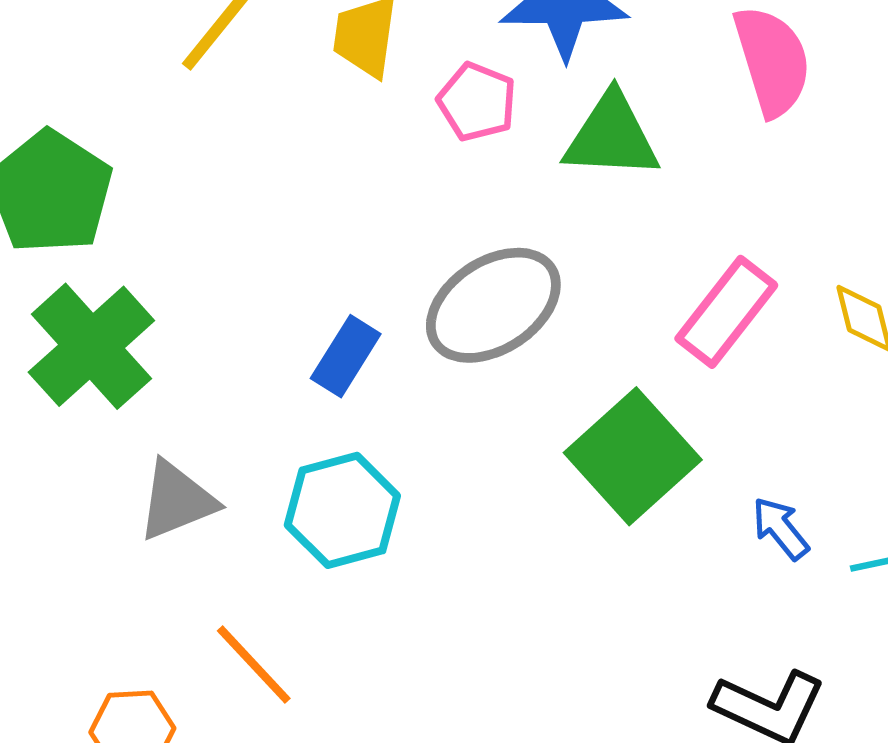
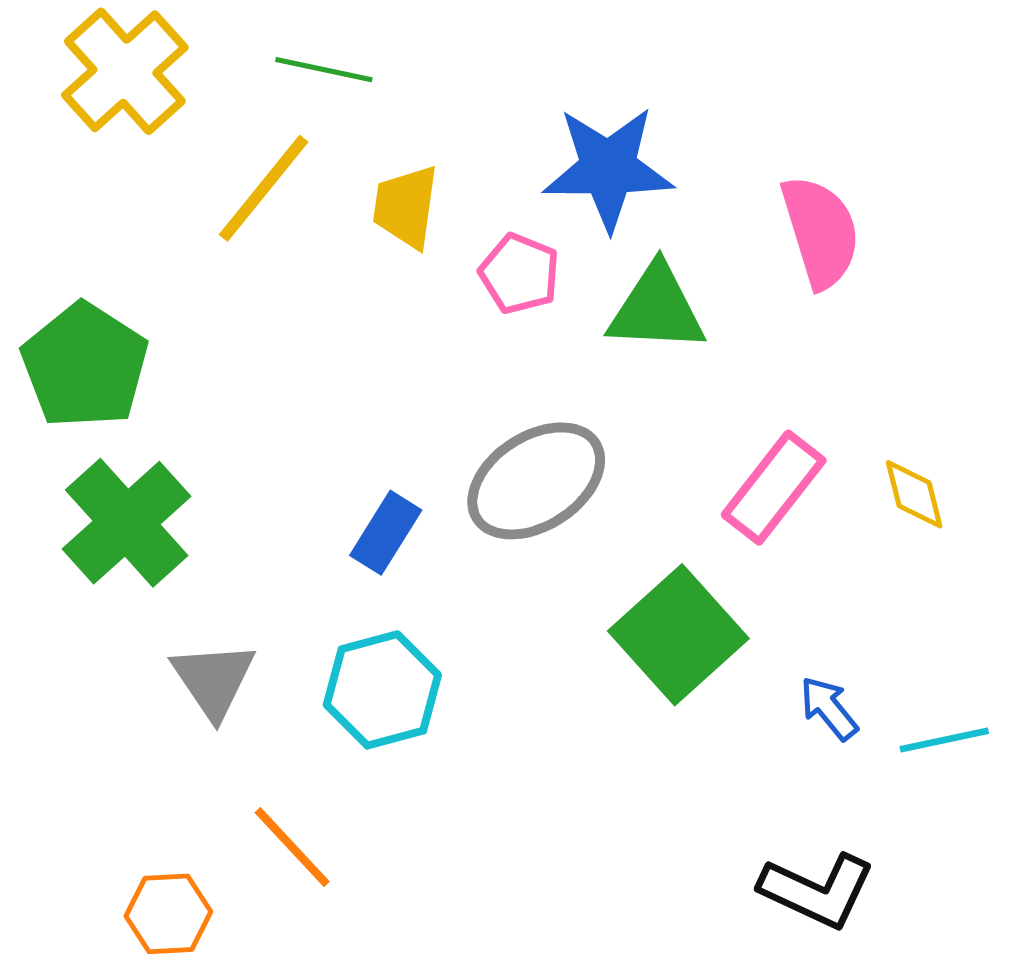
gray triangle: (177, 501) -> (214, 680), turned -42

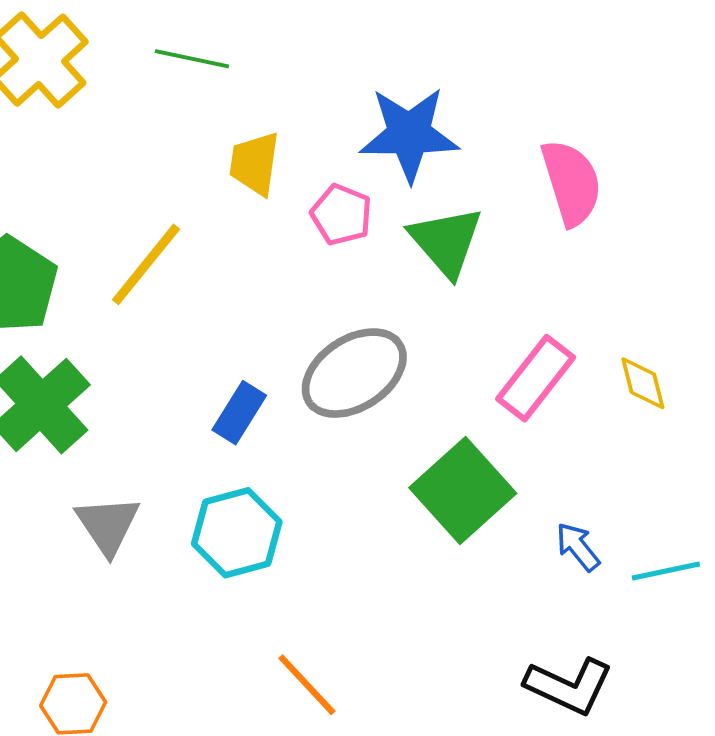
yellow line: (264, 188) -> (146, 264), moved
green triangle: (657, 309) -> (446, 241), turned 46
orange line: (292, 847) -> (307, 685), moved

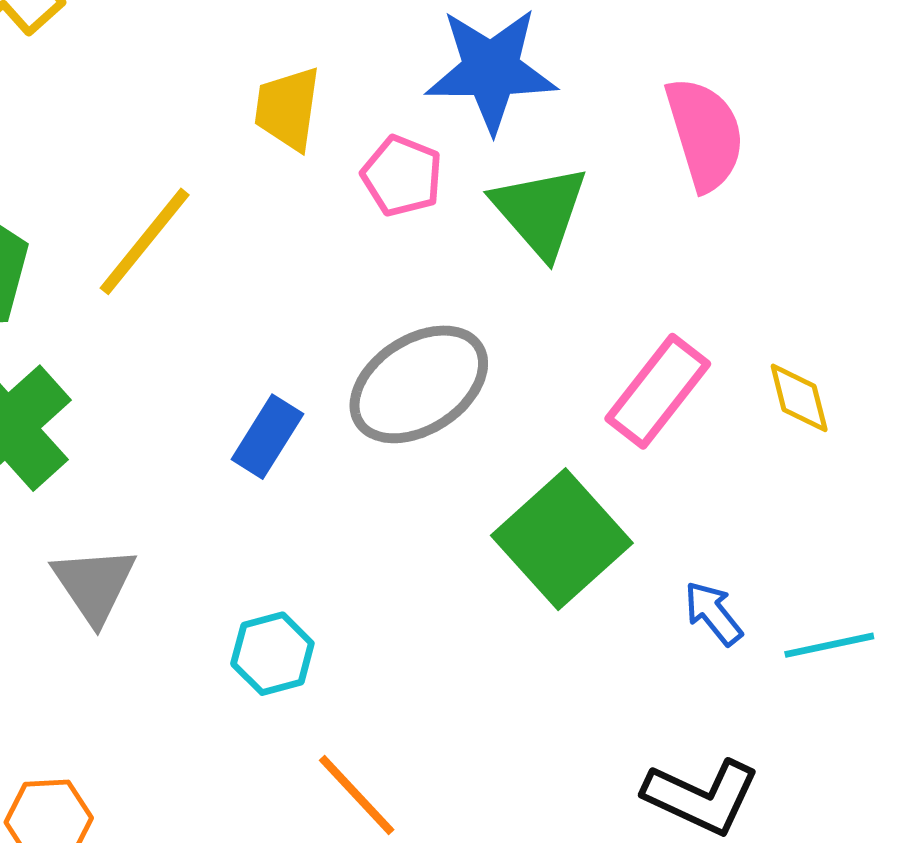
cyan hexagon: (237, 533) -> (272, 654), moved, size x0.7

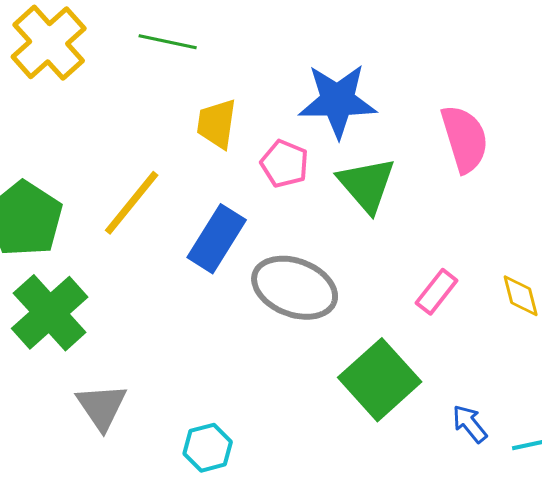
gray ellipse: (419, 384) -> (295, 288), turned 54
pink rectangle: (658, 391) -> (437, 292), size x0.7
blue rectangle: (267, 437) -> (217, 239), moved, size x1.4

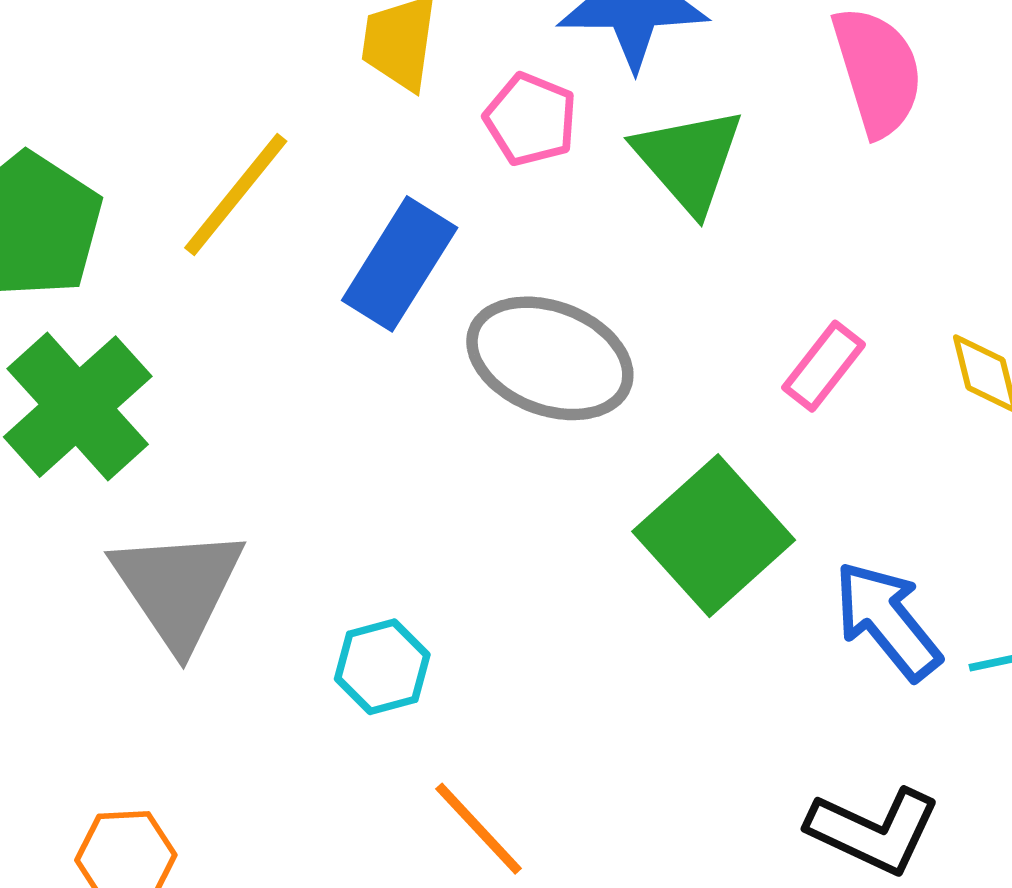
gray triangle: (102, 407) -> (178, 588), size x1.4
blue arrow: (470, 424) -> (887, 620), size x1.6

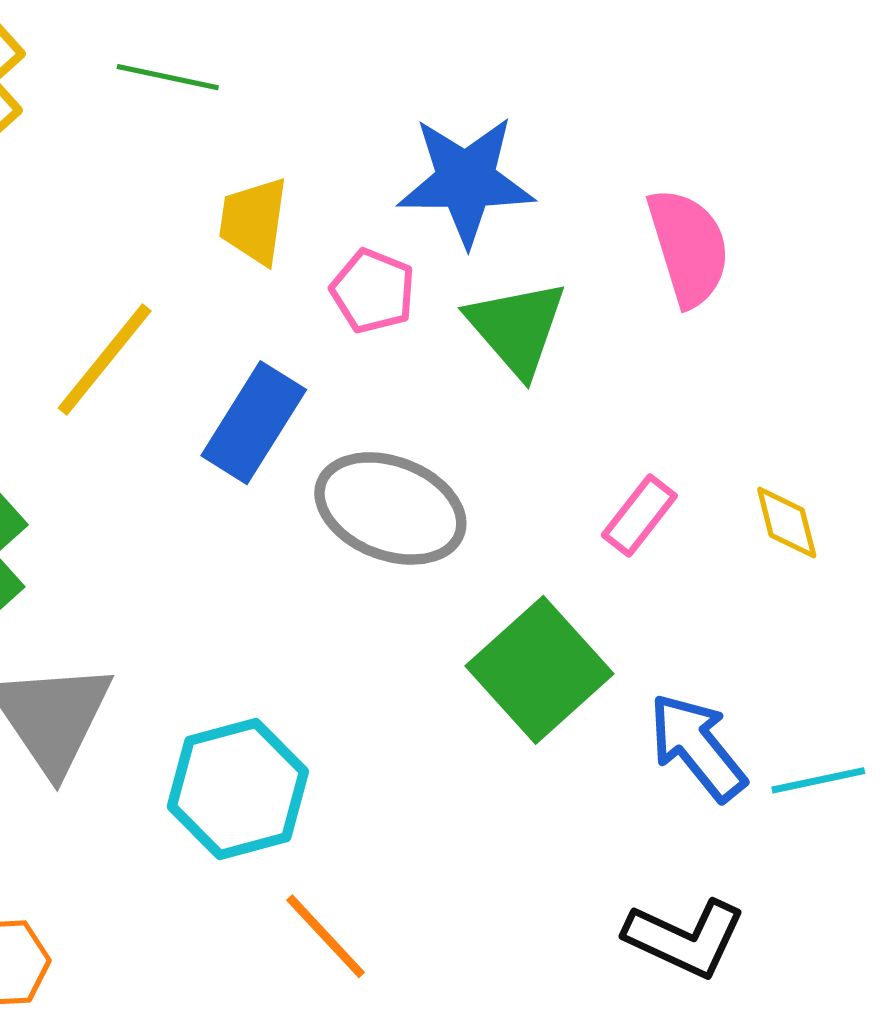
cyan hexagon: (382, 667) -> (238, 789), size x1.6

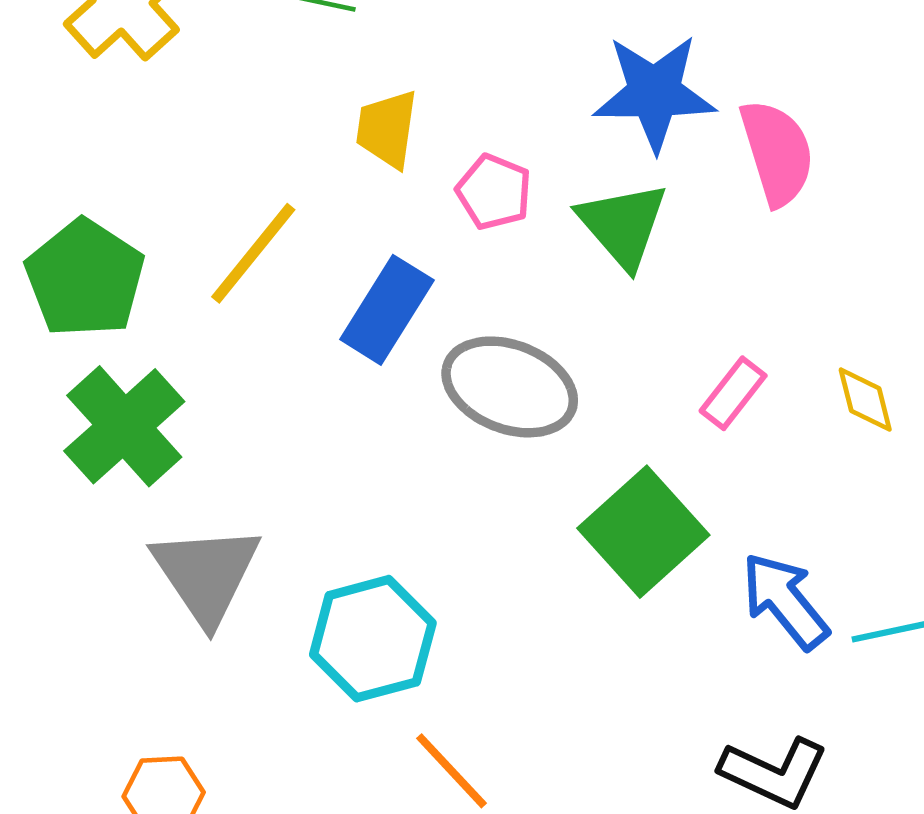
blue star: (466, 181) -> (654, 93), moved

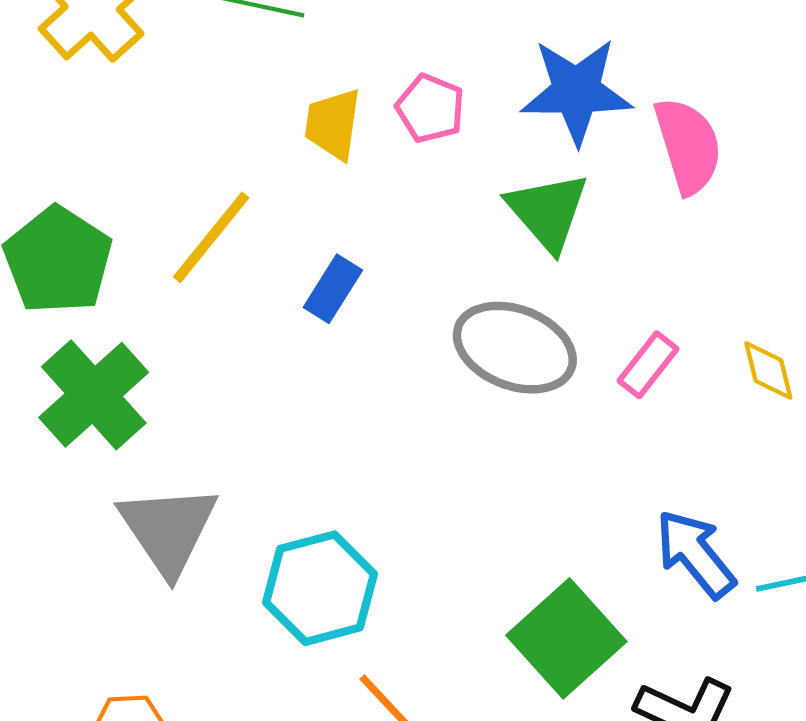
pink pentagon: (494, 192) -> (430, 108), moved
blue rectangle: (387, 310) -> (333, 289), size x0.7
gray ellipse: (510, 387) -> (515, 348), moved
green square: (643, 532) -> (566, 638), moved

